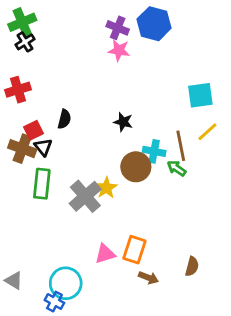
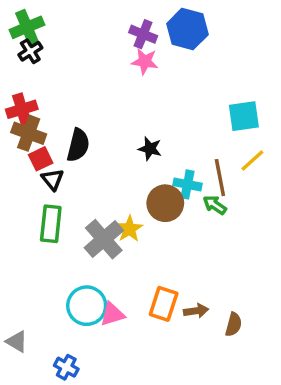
black semicircle: (64, 119) -> (78, 145), size x1.4
brown cross: (22, 149) -> (29, 133), moved
pink triangle: (105, 254) -> (112, 314), moved
brown arrow: (148, 278) -> (196, 311), moved, turned -30
cyan circle: (66, 283) -> (87, 306), moved

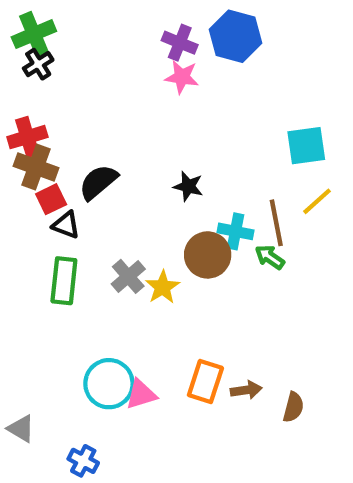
black semicircle: (78, 145) -> (98, 182), turned -144
black triangle: (53, 179) -> (66, 225), turned -30
gray cross: (104, 239) -> (128, 276), moved, size x0.7

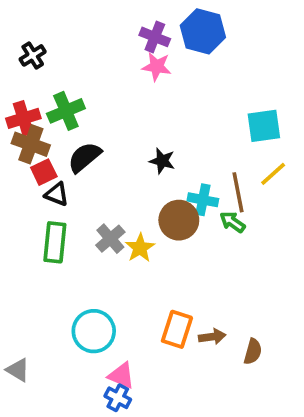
green cross: (34, 34) -> (66, 111), moved
pink triangle: (141, 394) -> (121, 376), moved, turned 40
blue cross: (83, 461) -> (118, 398), moved

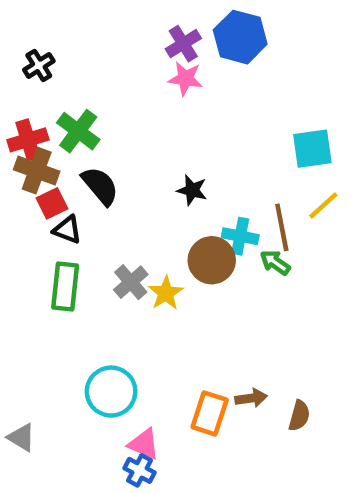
purple cross: (155, 37) -> (183, 44), turned 36
green cross: (66, 111) -> (78, 131), turned -30
black semicircle: (84, 157) -> (100, 186), turned 90
orange rectangle: (177, 329) -> (210, 413), moved

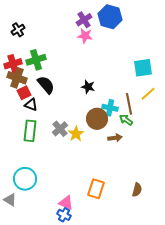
green cross: (78, 131) -> (36, 60), turned 36
cyan circle: (111, 392) -> (25, 179), moved
brown arrow: (251, 398) -> (115, 138), moved

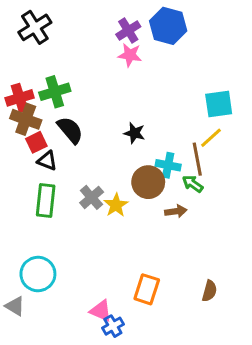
black cross: (18, 30) -> (35, 27), moved, size x1.5
yellow line: (148, 94) -> (211, 138), moved
blue cross: (64, 215) -> (113, 326), moved, turned 32

